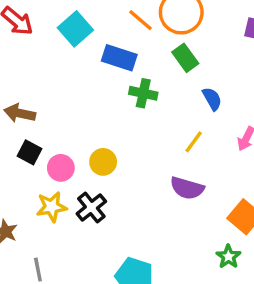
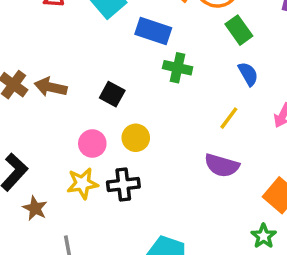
green rectangle: (185, 58) -> (239, 30), moved
black square: (29, 152) -> (112, 94), moved
black cross: (91, 207) -> (123, 184), turned 32

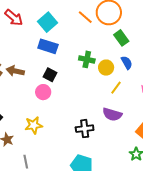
blue rectangle: (153, 31) -> (48, 46), moved
yellow circle: (136, 138) -> (106, 68), moved
pink circle: (92, 144) -> (43, 92), moved
black cross: (123, 184) -> (85, 129), moved

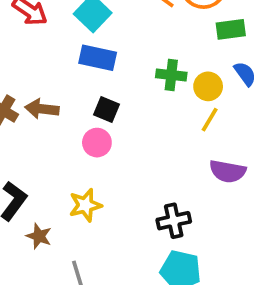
green rectangle: (121, 38) -> (231, 29), turned -56
yellow line: (116, 88) -> (210, 120), moved
black cross: (85, 129) -> (174, 221), moved

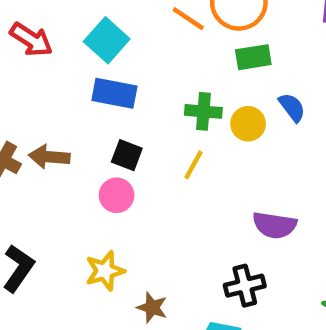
green rectangle: (231, 29) -> (253, 57), moved
yellow line: (210, 120) -> (193, 165), moved
black cross: (174, 221) -> (245, 286), moved
brown star: (39, 236) -> (152, 308), moved

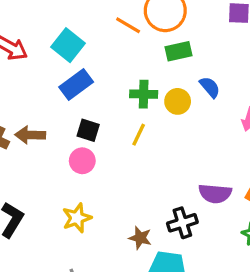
blue rectangle: (114, 93) -> (76, 85), turned -44
purple semicircle: (275, 225) -> (215, 193), moved
brown star: (152, 308) -> (140, 238), moved

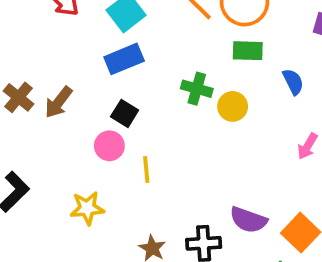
blue semicircle: (210, 87) -> (293, 82), moved
brown arrow: (30, 135) -> (58, 102), turned -68
yellow line: (139, 135) -> (146, 170), moved, turned -45

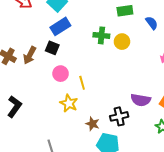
black square: (125, 113) -> (52, 48), moved
yellow star: (87, 208) -> (69, 103), moved, turned -30

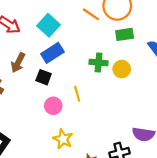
brown arrow: (30, 55) -> (18, 63), moved
yellow line: (82, 83) -> (77, 94), moved

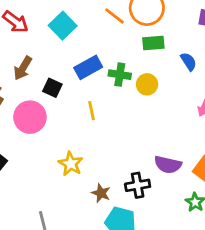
blue rectangle: (52, 53) -> (88, 67), moved
pink circle: (53, 106) -> (30, 117), moved, size x1.5

